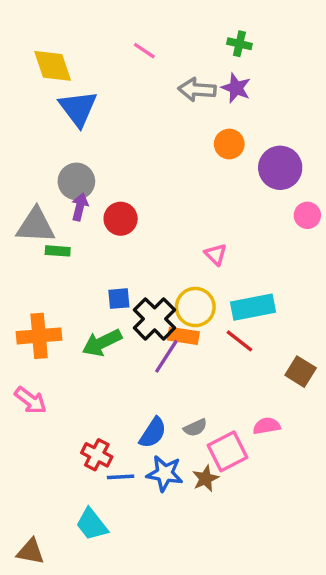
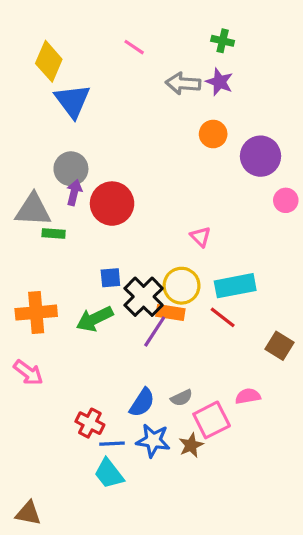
yellow diamond: (53, 66) -> (49, 61), turned 42
red circle: (121, 219) -> (112, 204), size x1.4
cyan trapezoid: (92, 524) -> (109, 474), moved

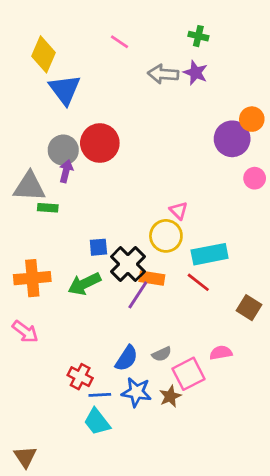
orange circle: (213, 134) -> (252, 119), moved
red circle: (112, 204) -> (100, 143), moved
yellow circle: (182, 286) -> (166, 236), moved
brown triangle: (28, 513) -> (25, 457), turned 45

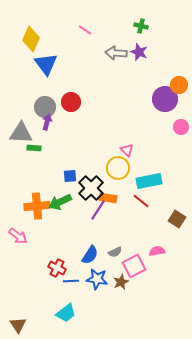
red circle: (100, 143) -> (71, 102), size x0.7
orange cross: (32, 278) -> (37, 206), moved
cyan trapezoid: (97, 422) -> (66, 313), moved, turned -90

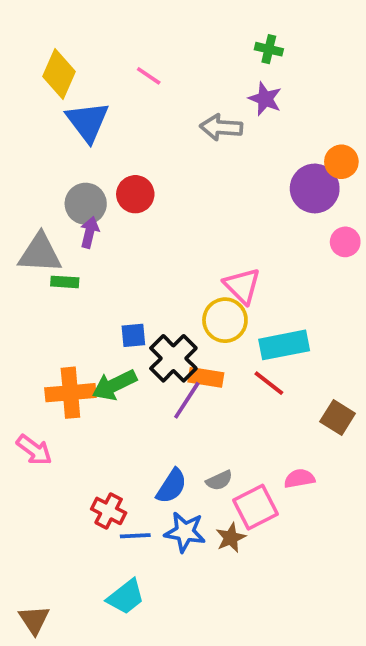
pink line: (85, 30) -> (149, 76), moved
gray arrow: (116, 53) -> (221, 127), moved
pink triangle: (127, 150) -> (242, 286), size x1.5

